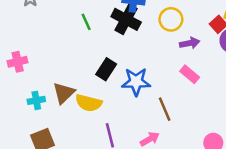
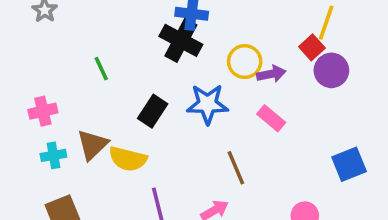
yellow circle: (171, 19) -> (245, 62), moved
green line: (86, 22) -> (101, 69), moved
pink cross: (18, 62) -> (43, 111), moved
blue star: (136, 82) -> (207, 104), moved

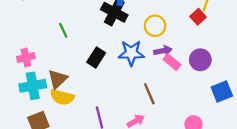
purple circle: (331, 70) -> (200, 60), moved
purple arrow: (271, 74) -> (163, 51), moved
cyan cross: (53, 155) -> (33, 86), size x1.6
yellow semicircle: (128, 159) -> (62, 97), moved

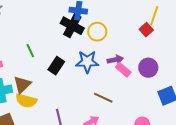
yellow circle: (155, 26) -> (97, 32), moved
green line: (63, 30) -> (30, 51), moved
brown line: (149, 94) -> (103, 98), turned -42

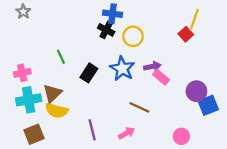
black cross: (72, 26) -> (106, 30), size x0.7
blue star: (87, 62) -> (122, 69), turned 30
purple circle: (148, 68) -> (196, 91), moved

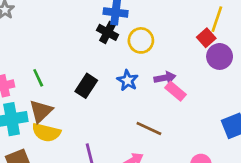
green line: (61, 57) -> (38, 78), moved
blue star: (122, 69) -> (128, 80), size x0.7
purple circle: (196, 91) -> (220, 56), moved

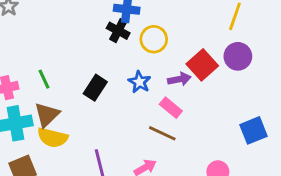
red square: (206, 38) -> (202, 65), moved, size x1.5
pink rectangle: (176, 91) -> (171, 108), moved

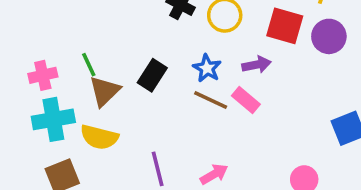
red square: (202, 65) -> (285, 26), moved, turned -32
brown triangle: (47, 115) -> (105, 91), moved
brown line: (162, 133) -> (211, 100), moved

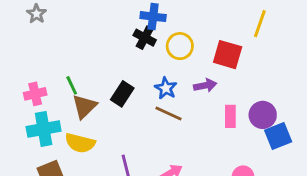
purple circle: (329, 36) -> (263, 115), moved
pink rectangle: (246, 100) -> (230, 116), moved, turned 50

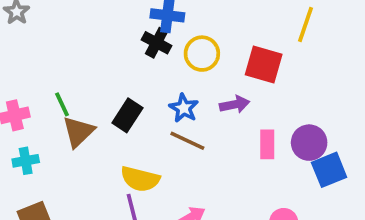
cyan cross: (44, 129) -> (26, 161), size x0.6
yellow semicircle: (80, 143) -> (140, 179), moved

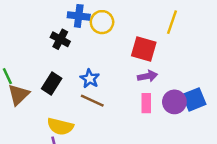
black cross: (156, 43) -> (60, 39), moved
yellow circle: (202, 54) -> (102, 22), moved
purple arrow: (235, 104) -> (147, 76), moved
blue square: (329, 170) -> (194, 99), moved

